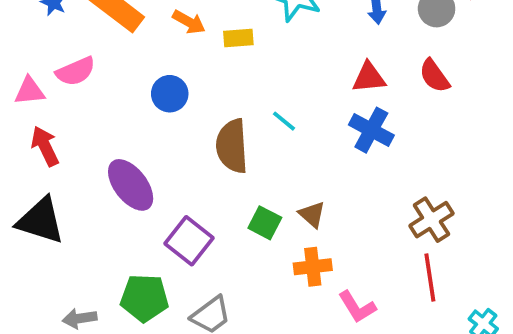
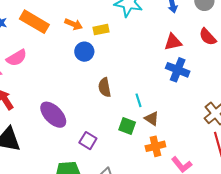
blue circle: (170, 94) -> (84, 52), moved
cyan line: (284, 121) -> (138, 100), moved, turned 40
brown semicircle: (232, 146) -> (105, 87), size x0.7
purple square: (189, 241) -> (88, 141), size x0.7

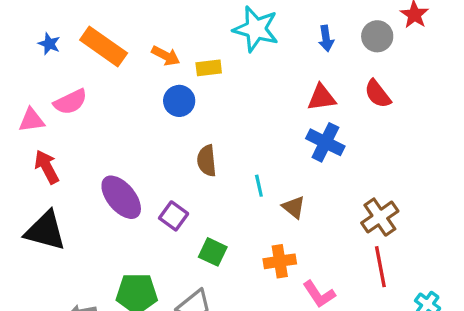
brown triangle: (152, 118) -> (294, 207), moved
green square: (127, 126) -> (213, 252), moved
purple square: (88, 141) -> (174, 216), moved

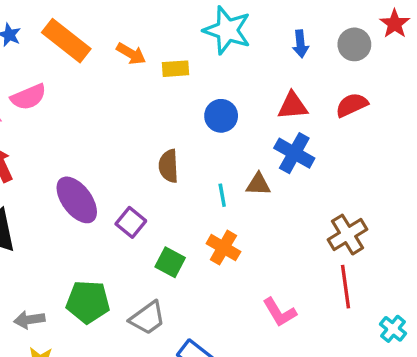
red semicircle: (378, 94) -> (352, 105), turned 100
blue circle: (179, 101) -> (221, 116), moved
brown triangle: (294, 207) -> (258, 184), moved, turned -40
orange cross: (280, 261) -> (223, 248), moved, turned 36

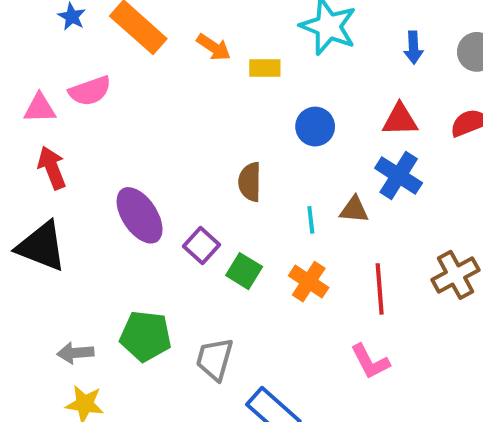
green square: (170, 262) -> (244, 271), moved
red line: (345, 287) -> (380, 289), moved
gray trapezoid: (148, 318) -> (215, 359), turned 138

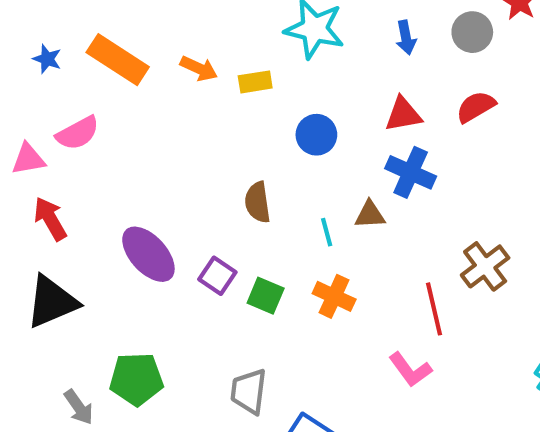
black triangle: (42, 246) -> (52, 302), turned -36
red line: (380, 289) -> (434, 309), moved
green pentagon: (146, 336) -> (136, 379), moved
gray arrow: (75, 353) -> (79, 407), moved, turned -112

